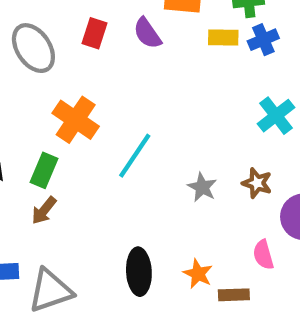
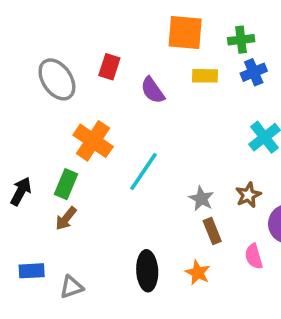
purple semicircle: (147, 33) -> (153, 90), moved
yellow rectangle: (223, 37) -> (205, 76), moved
brown star: (257, 183) -> (248, 195), turned 30
gray triangle: (50, 291) -> (71, 287), size x0.6
brown rectangle: (234, 295) -> (212, 231), moved, turned 70

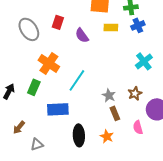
brown arrow: (66, 218) -> (19, 127), moved
blue rectangle: (32, 271) -> (58, 109), moved, size x1.5

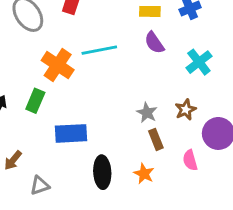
purple semicircle: (82, 35) -> (154, 43), moved
cyan line: (77, 80) -> (99, 50), moved, turned 45

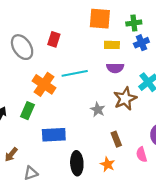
purple semicircle: (154, 43) -> (115, 68), turned -56
brown star: (186, 110) -> (125, 99), moved, size x1.5
gray star: (147, 113) -> (98, 110), moved

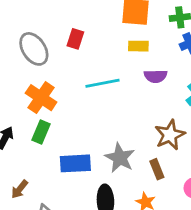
yellow rectangle: (112, 45) -> (138, 46), moved
orange cross: (44, 84) -> (41, 98), moved
brown star: (125, 99) -> (170, 135), moved
gray star: (98, 110) -> (120, 158), moved, size x1.5

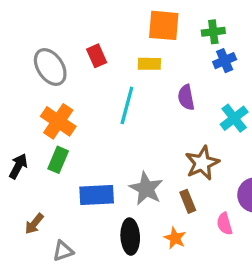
red rectangle: (75, 39) -> (97, 56), turned -42
yellow rectangle: (138, 46) -> (149, 64), moved
purple semicircle: (156, 76) -> (186, 97), turned 80
cyan line: (103, 83) -> (127, 105), turned -64

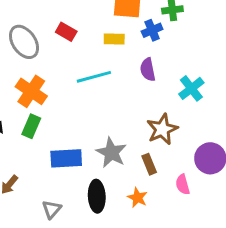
red rectangle: (97, 56) -> (66, 32), turned -36
blue cross: (225, 61) -> (152, 30), moved
cyan line: (127, 105) -> (94, 77), turned 60
gray triangle: (63, 251) -> (52, 209), moved, turned -30

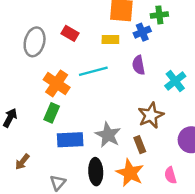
gray ellipse: (24, 42) -> (35, 42), turned 48
orange cross: (31, 91) -> (57, 83), moved
green rectangle: (31, 126) -> (52, 113), moved
pink semicircle: (183, 185) -> (170, 175), moved
orange star: (137, 198) -> (130, 173), size x1.6

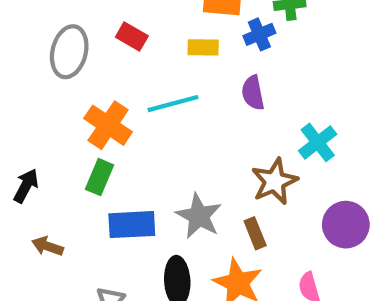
cyan cross: (175, 81) -> (318, 142), moved
brown arrow: (22, 162) -> (48, 246), moved, turned 70

